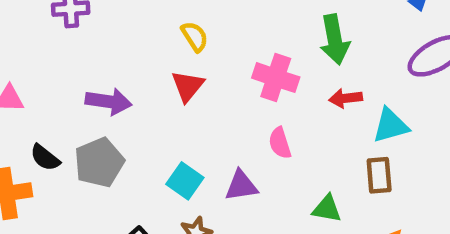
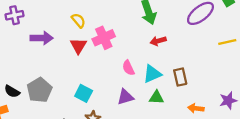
pink cross: (276, 78) -> (104, 38), moved, turned -35
purple arrow: (109, 101) -> (42, 38), moved
cyan triangle: (391, 126) -> (152, 74), moved
purple triangle: (241, 186) -> (125, 97), moved

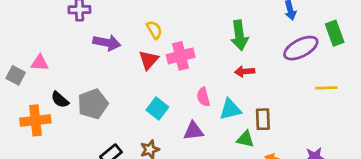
cyan square: (84, 93) -> (157, 109), moved
green triangle: (157, 97) -> (245, 139), moved

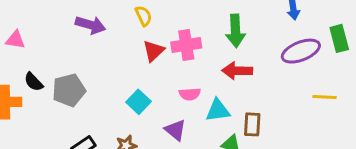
pink cross: (181, 56) -> (186, 45), moved
red triangle: (149, 60) -> (154, 51), moved
red arrow: (245, 71) -> (237, 71), size x1.4
pink semicircle: (203, 97) -> (190, 94), turned -84
purple triangle: (193, 131) -> (175, 130), turned 40

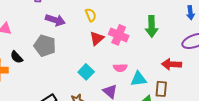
pink cross: (186, 45) -> (119, 35), turned 30
red arrow: (237, 71) -> (172, 64), moved
gray pentagon: (69, 90) -> (45, 46), moved, turned 30

